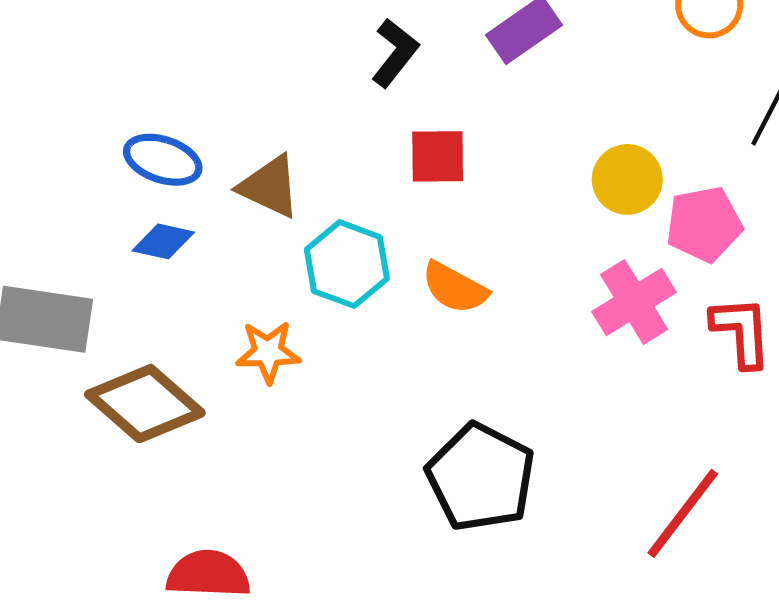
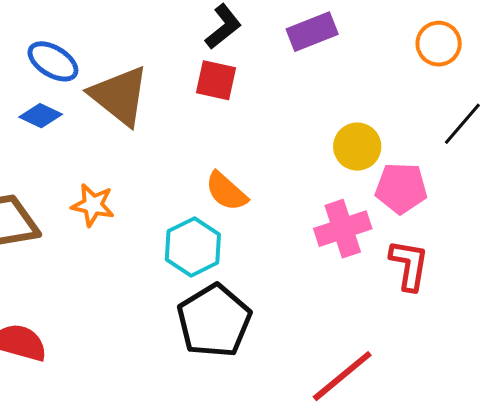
red square: (438, 156) -> (216, 80), moved
brown triangle: (270, 187) -> (119, 96), size x1.4
cyan hexagon: (347, 264) -> (193, 247), moved

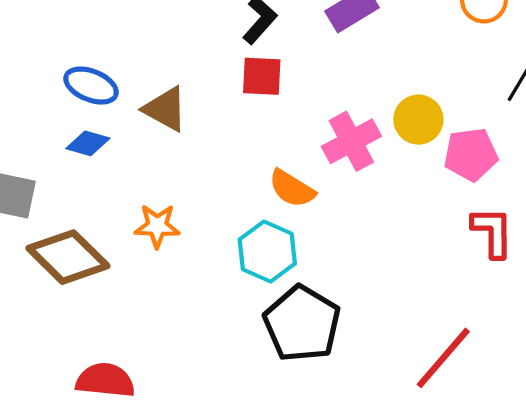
brown triangle: (119, 96) -> (165, 109), size x0.7
pink cross: (343, 229) -> (351, 141), moved

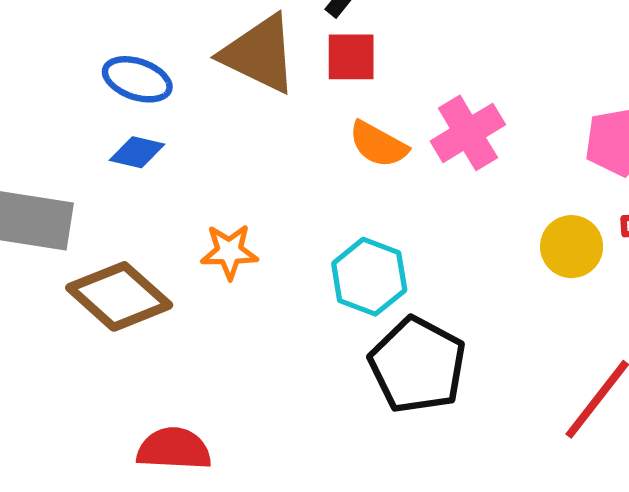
brown triangle: (165, 109) -> (259, 54), moved, size x1.4
yellow circle: (418, 120) -> (572, 247), moved
orange semicircle: (292, 189) -> (378, 144), moved

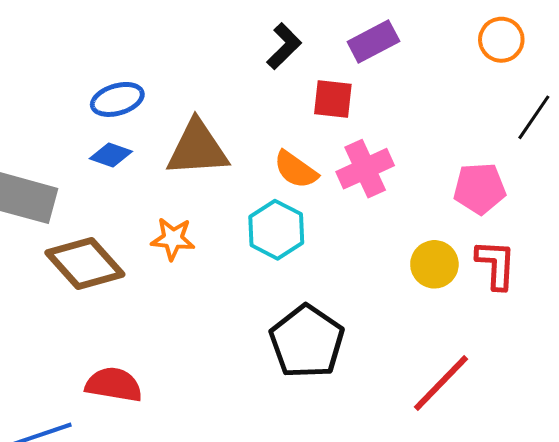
brown triangle: (259, 54) -> (197, 148), moved, turned -36
red square: (351, 57) -> (333, 99), moved
blue ellipse: (137, 79) -> (117, 99), turned -42
cyan hexagon: (369, 277) -> (276, 230), moved

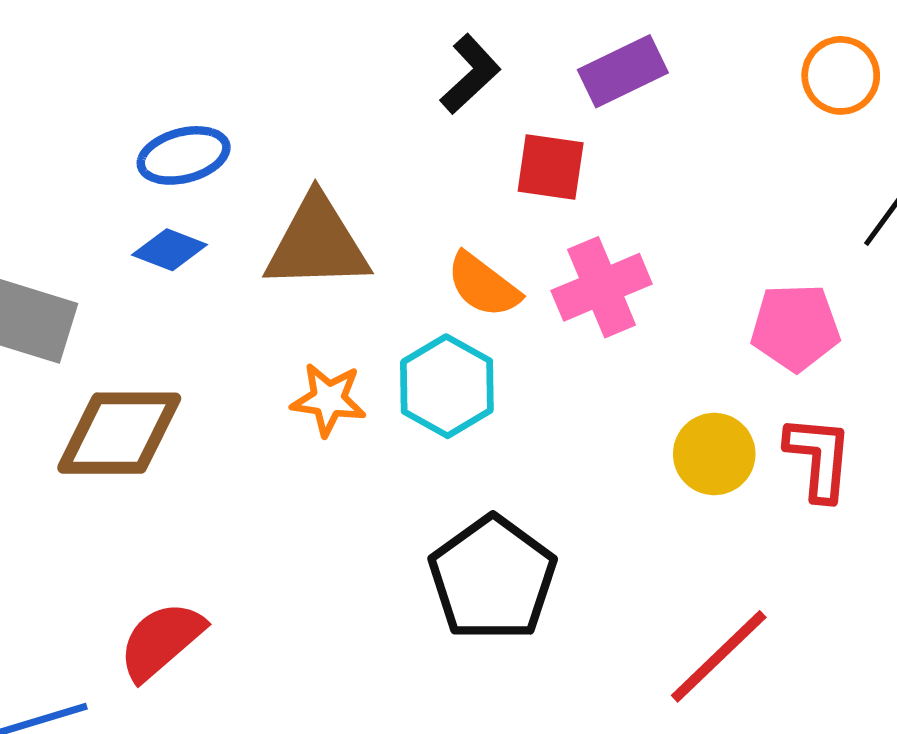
orange star: (173, 239) -> (329, 399), moved
brown diamond: (85, 264) -> (119, 433), turned -50
red semicircle: (114, 385) -> (161, 641), turned -52

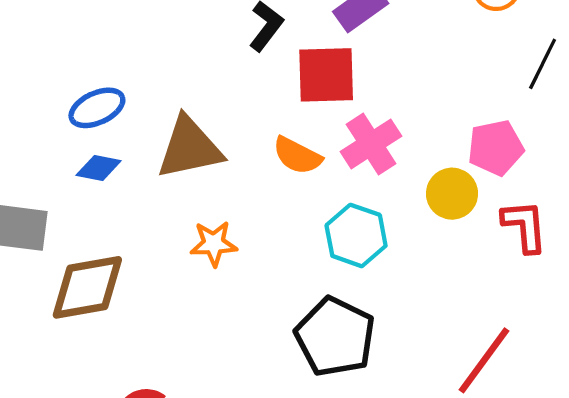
red square: (551, 167) -> (326, 75), size x1.4
cyan hexagon: (447, 386) -> (356, 235), moved
yellow circle: (714, 454) -> (452, 194), moved

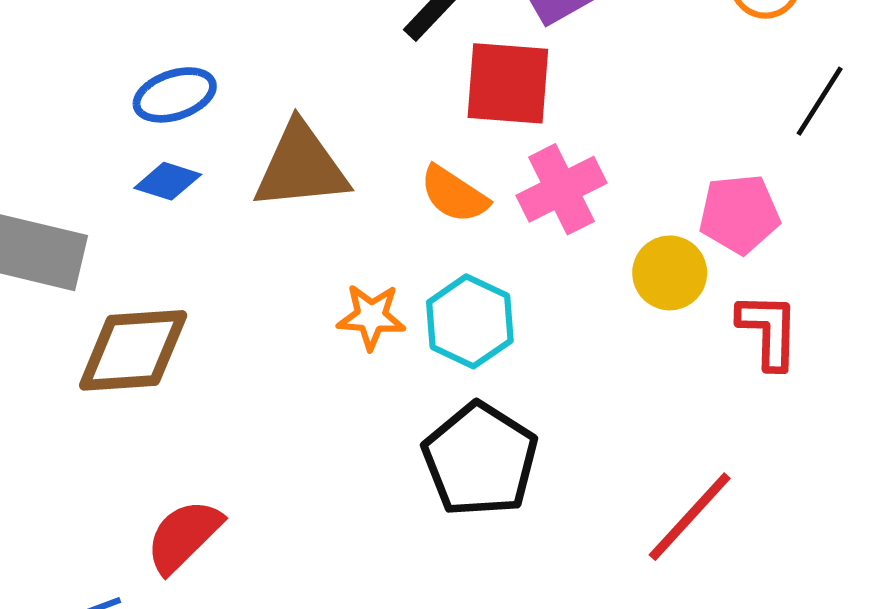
cyan hexagon: (356, 235) -> (470, 321), moved
orange star: (214, 244) -> (371, 317), moved

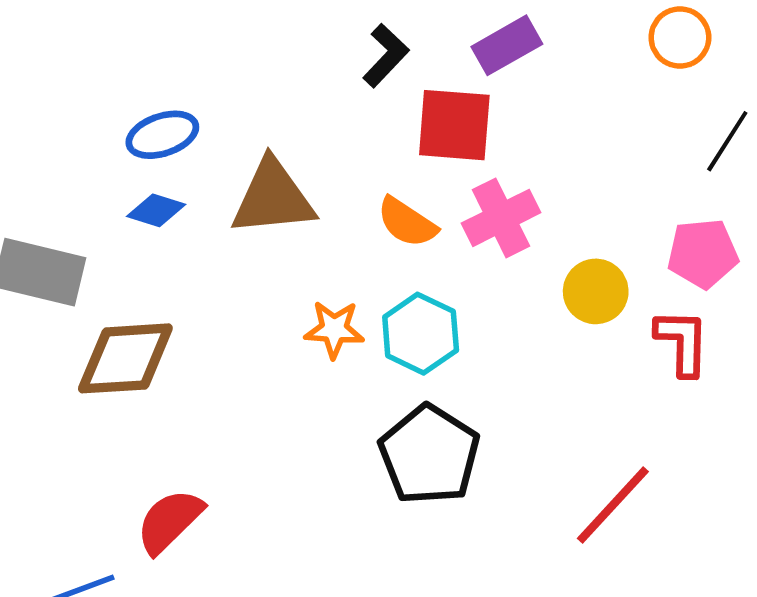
pink pentagon: (739, 214) -> (703, 253), moved

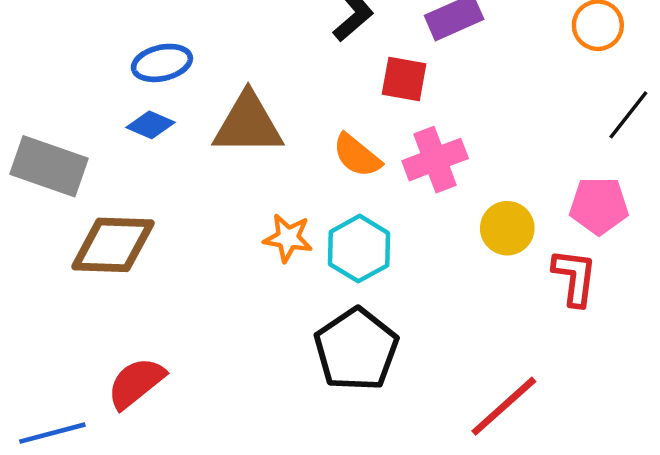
red square: (454, 125) -> (404, 79), size x0.7

